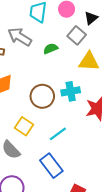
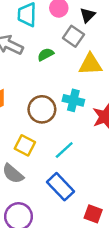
cyan cross: (71, 91) -> (73, 100), turned 30

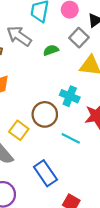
brown circle: (42, 109) -> (45, 114), moved
cyan line: (64, 150) -> (71, 138), moved, turned 60

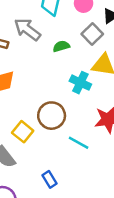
cyan cross: (70, 96) -> (80, 83), moved
blue rectangle: (45, 173) -> (49, 179), size x0.6

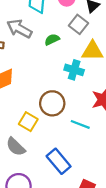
blue rectangle: (49, 179) -> (59, 161), size x1.6

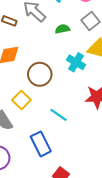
brown circle: (52, 103) -> (40, 74), moved
cyan line: (80, 124) -> (58, 115), moved

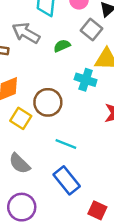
yellow square: (21, 100) -> (21, 118), moved
cyan line: (58, 115) -> (66, 144), moved

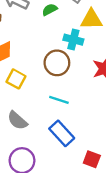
brown circle: (48, 102) -> (57, 63), moved

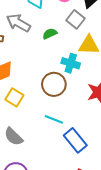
blue rectangle: (62, 133) -> (75, 140), moved

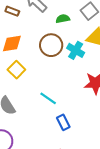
brown circle: (54, 84) -> (51, 45), moved
blue rectangle: (75, 140) -> (63, 122), size x0.7

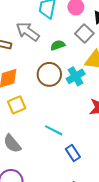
cyan cross: (76, 50) -> (76, 76), turned 36
yellow square: (16, 70) -> (17, 105), turned 30

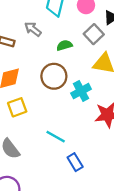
gray arrow: (28, 32) -> (33, 29), size x0.7
cyan cross: (76, 76) -> (81, 91), moved

